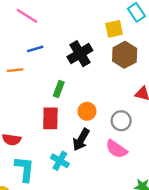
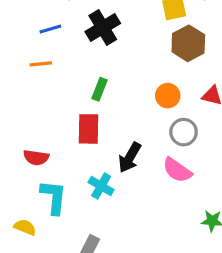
blue line: (35, 49) -> (50, 29), moved
black cross: (80, 54) -> (103, 27), moved
orange circle: (87, 111) -> (168, 96), moved

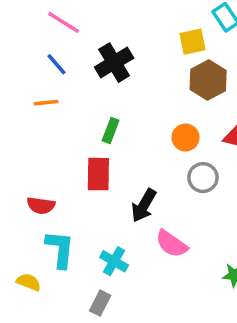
blue line: (50, 29) -> (57, 64), turned 65
pink semicircle: (177, 170) -> (172, 244), moved
cyan cross: (101, 186) -> (114, 261), moved

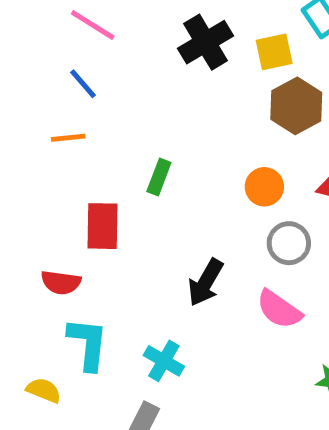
black cross: (114, 63) -> (206, 42), moved
red rectangle: (98, 174) -> (103, 226), moved
pink semicircle: (172, 244) -> (279, 309), moved

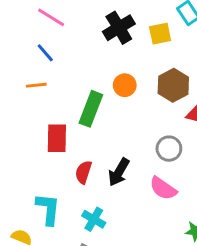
brown hexagon: (296, 106) -> (173, 85), moved
green rectangle: (159, 177) -> (91, 109), size x1.6
orange circle: (264, 187) -> (125, 85), moved
red semicircle: (61, 282) -> (83, 172), moved, turned 100

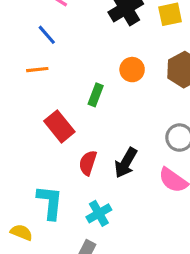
green rectangle: (91, 109) -> (96, 95), size x0.6
red rectangle: (57, 138) -> (59, 126), turned -40
cyan cross: (94, 219) -> (99, 213), turned 30

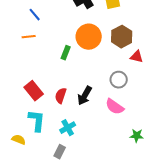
orange circle: (132, 70) -> (89, 37), size x1.6
red rectangle: (59, 126) -> (34, 91), moved

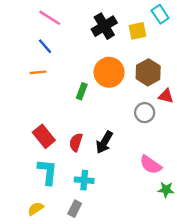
gray circle: (119, 80) -> (145, 113), moved
pink semicircle: (115, 107) -> (151, 165), moved
cyan cross: (68, 128) -> (84, 180), turned 35
yellow semicircle: (19, 140) -> (36, 209), moved, turned -56

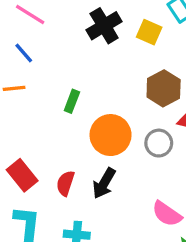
yellow square: (138, 31) -> (149, 32), turned 36
orange circle: (109, 72) -> (111, 135), moved
green rectangle: (82, 91) -> (72, 101), moved

